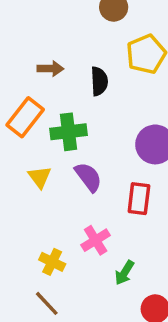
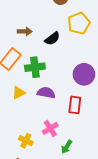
black semicircle: (99, 81) -> (52, 39), turned 56
yellow triangle: (40, 177) -> (19, 93), turned 40
purple semicircle: (88, 177) -> (46, 93), turned -42

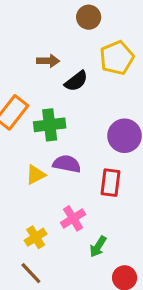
brown arrow: (25, 31) -> (48, 61), moved
yellow triangle: (19, 93) -> (36, 175), moved
yellow cross: (26, 141) -> (36, 237), turned 32

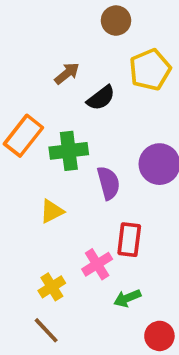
brown arrow: (48, 61) -> (67, 73), turned -40
purple semicircle: (67, 164) -> (108, 183), moved, turned 64
red rectangle: (110, 183) -> (129, 240), moved
green arrow: (98, 247) -> (127, 298), turned 35

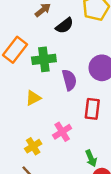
red rectangle: (129, 240) -> (92, 109), moved
green arrow: (127, 298) -> (91, 158), moved, turned -91

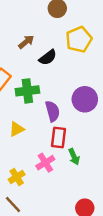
red rectangle: (92, 109) -> (58, 138), moved
green arrow: (91, 158) -> (74, 157), moved

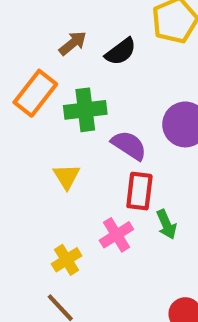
brown arrow: (26, 42) -> (73, 43), moved
purple semicircle: (53, 111) -> (129, 145), turned -42
yellow triangle: (17, 129) -> (67, 176), turned -35

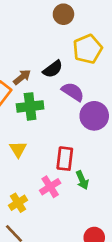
brown arrow: (73, 43) -> (22, 77), moved
purple semicircle: (129, 145) -> (73, 92), moved

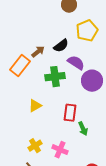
green cross: (30, 106) -> (55, 77), moved
yellow triangle: (18, 149) -> (35, 106), turned 32
pink cross: (50, 187) -> (60, 150), moved, turned -35

